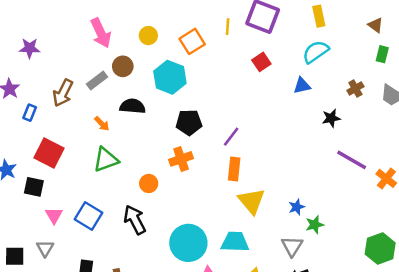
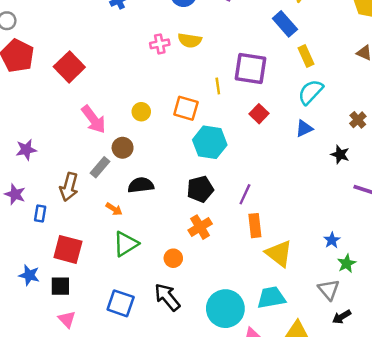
orange square: (192, 41) -> (186, 108), turned -30
cyan hexagon: (170, 77) -> (210, 142), moved
black star: (331, 118) -> (340, 154), turned -30
blue star: (297, 207) -> (332, 240), moved
pink triangle: (54, 215) -> (67, 319), moved

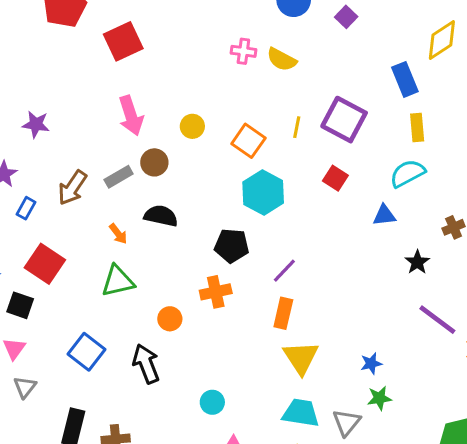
red square: (259, 114) -> (335, 178), turned -30
cyan trapezoid: (271, 298) -> (301, 413), moved
cyan circle: (225, 309) -> (212, 402), size x0.5

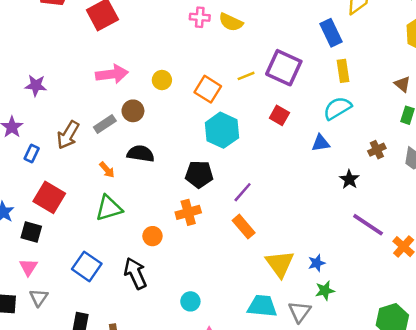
pink arrow: (131, 116) -> (112, 74), turned -76
yellow line: (297, 127) -> (246, 76), turned 60
orange rectangle: (283, 313) -> (244, 227), turned -50
yellow triangle: (301, 358) -> (280, 264), moved

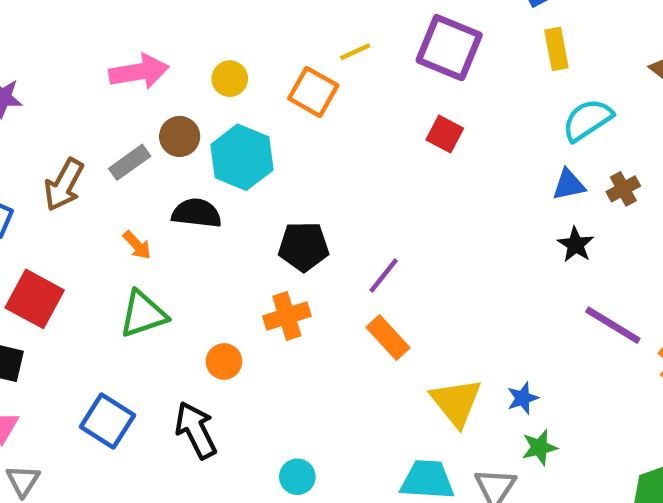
yellow line: (246, 76) -> (355, 52), moved
cyan semicircle: (337, 108) -> (587, 120), moved
cyan hexagon: (222, 130) -> (242, 157), moved
blue triangle: (321, 143) -> (569, 185), moved

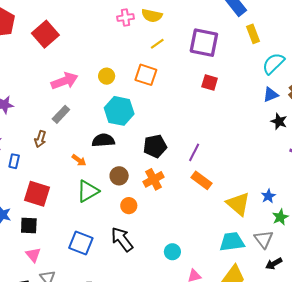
yellow line: (355, 52) -> (157, 44), moved
brown circle: (180, 136) -> (119, 176), moved
gray rectangle: (130, 162) -> (61, 114), moved
brown arrow: (64, 185) -> (40, 139), size x0.7

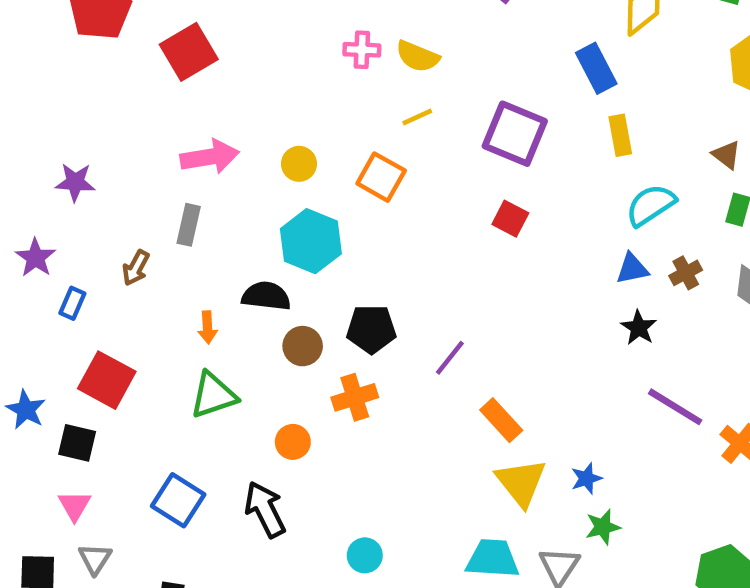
gray rectangle: (61, 114) -> (189, 225), turned -42
orange arrow: (79, 160) -> (208, 327), turned 40
brown circle: (119, 176) -> (303, 346), moved
orange rectangle: (202, 180) -> (501, 420), moved

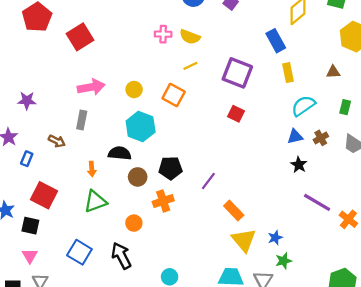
brown triangle: (726, 155) -> (333, 72), moved, turned -40
brown arrow: (136, 268) -> (57, 141), turned -91

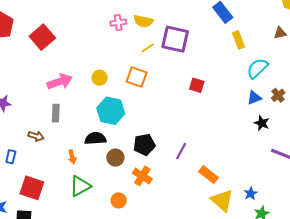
purple square: (237, 73) -> (175, 39), moved
orange cross: (163, 201) -> (142, 176), turned -30

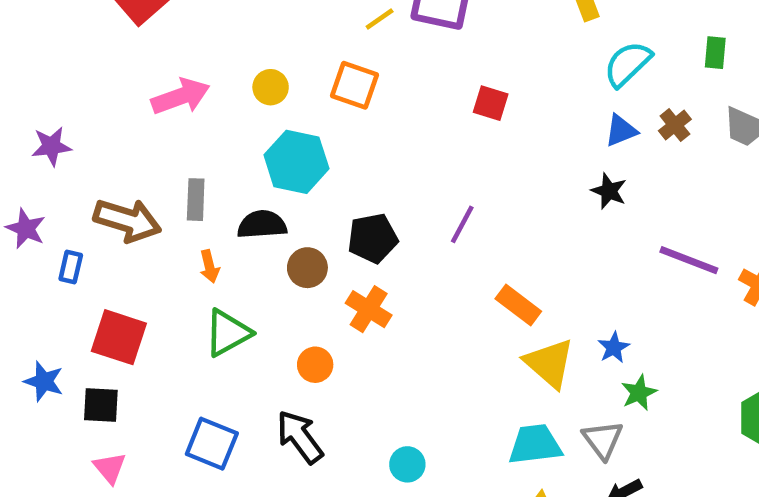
gray rectangle: (56, 113) -> (196, 200), moved
black star: (262, 123) -> (609, 191), moved
brown arrow: (36, 136) -> (127, 220), size x1.8
purple line: (181, 151) -> (462, 224), moved

